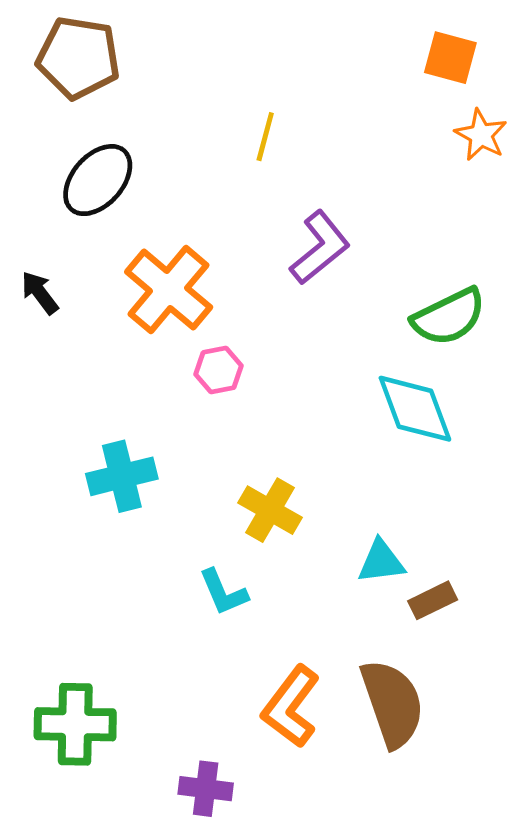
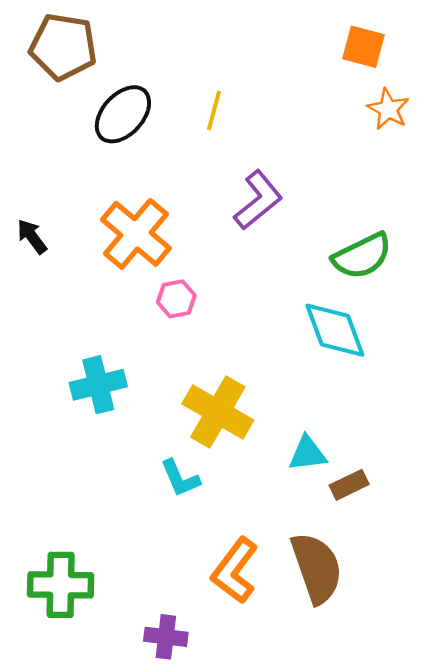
black ellipse: (98, 180) -> (123, 114), moved
yellow cross: (270, 510) -> (218, 412), size x1.4

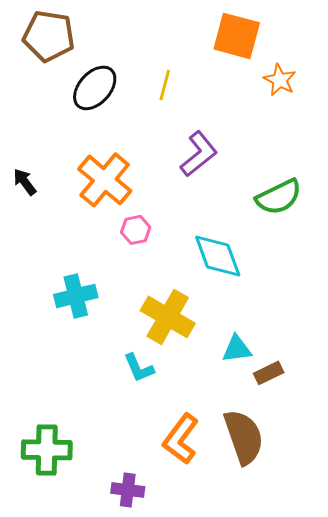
orange square: (363, 47) -> (237, 36), moved, size x1.4
orange star: (388, 109) -> (280, 80), moved
cyan diamond: (335, 330) -> (218, 256), moved

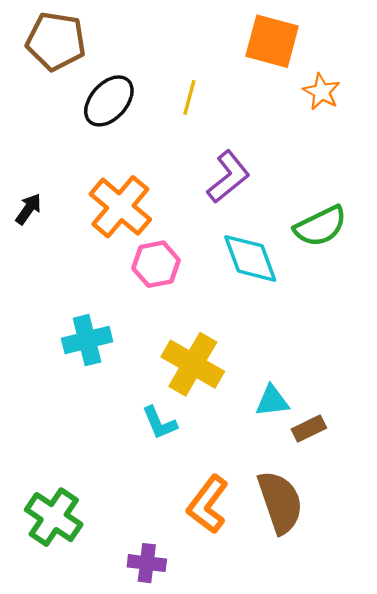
black arrow: (25, 182) -> (28, 209), turned 72
pink hexagon: (136, 230) -> (156, 264), size x1.4
cyan diamond: (218, 256) -> (250, 258), moved
green cross: (47, 450) -> (54, 517), turned 33

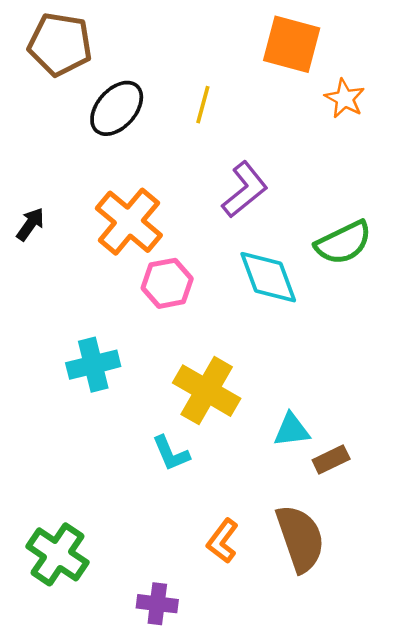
orange L-shape: (208, 504) -> (223, 541), size x0.7

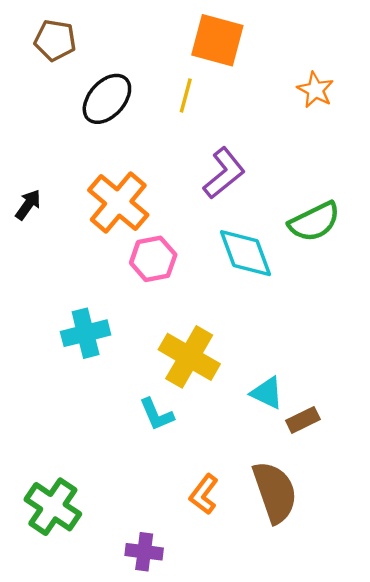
brown pentagon: (60, 44) -> (55, 40), size x0.7
orange square: (292, 44) -> (217, 40), moved
cyan triangle: (292, 430) -> (267, 393), turned 33

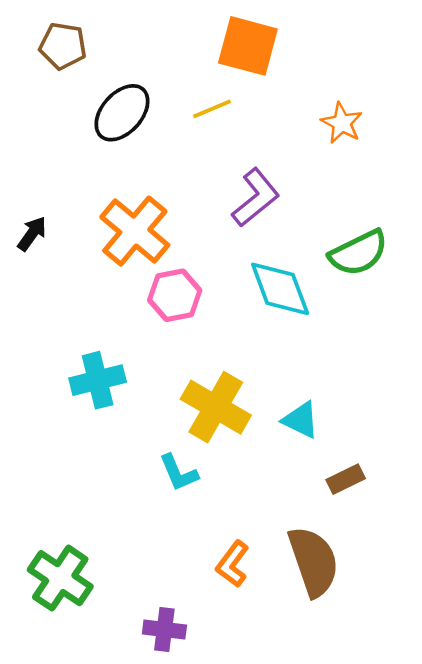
orange star: (315, 90) -> (342, 123), moved
yellow line: (186, 95) -> (212, 109), turned 52
cyan triangle: (267, 393) -> (301, 420), moved

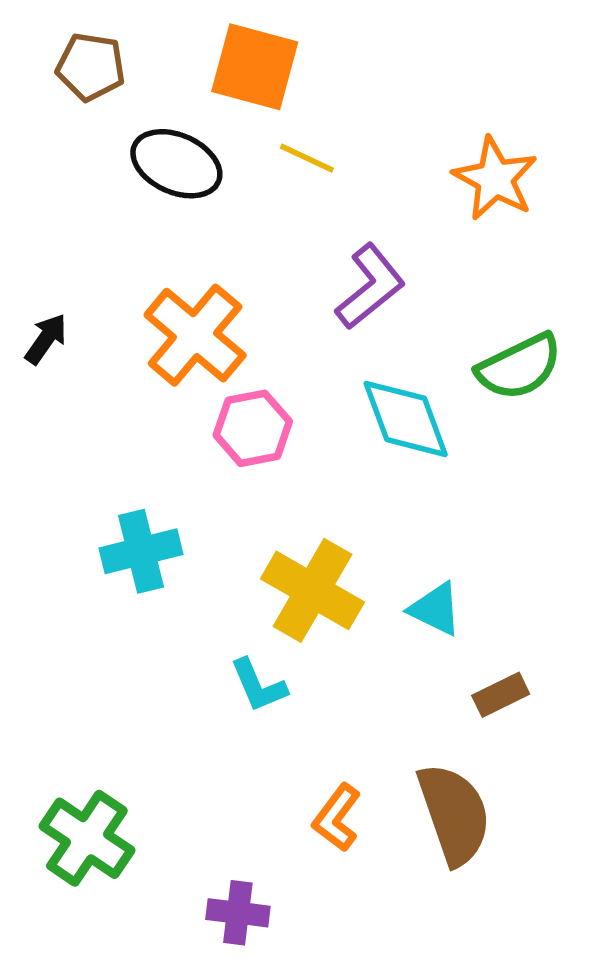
orange square: (248, 46) -> (255, 67), moved
yellow line: (212, 109) -> (307, 158), turned 48
black ellipse: (122, 113) -> (176, 164), turned 72
orange star: (342, 123) -> (495, 179), size x1.4

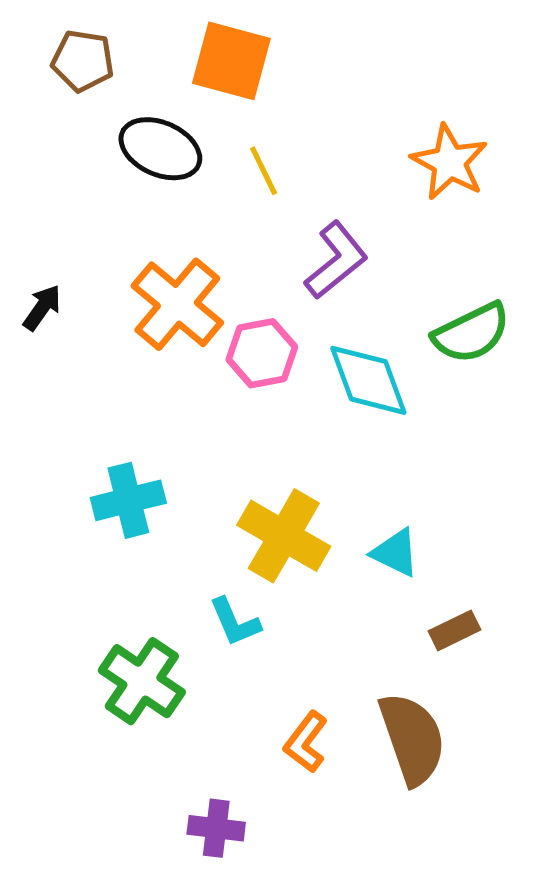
yellow line: (307, 158) -> (264, 171), moved, turned 39
pink hexagon: (253, 428) -> (262, 353), moved
green cross: (87, 838) -> (142, 681), moved

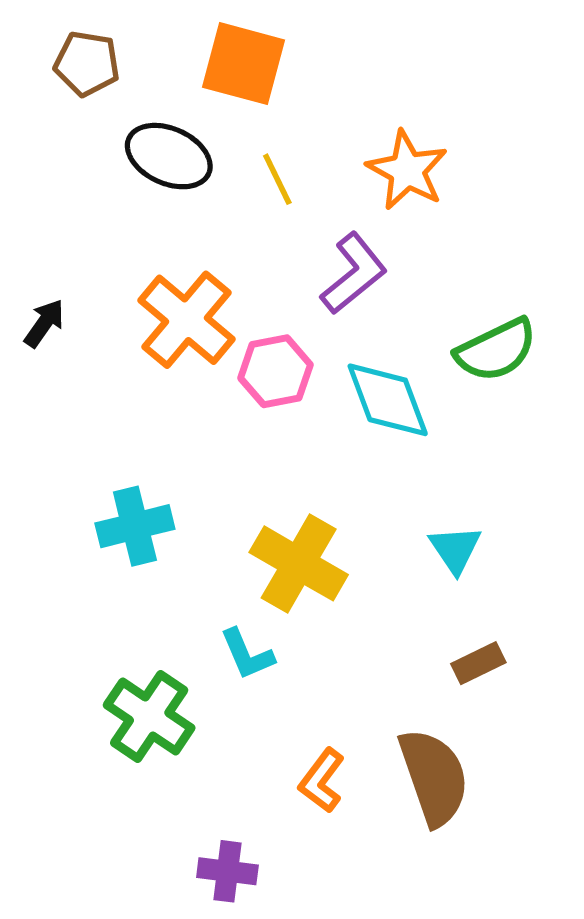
orange star: (449, 162) -> (407, 170), moved
cyan triangle: (395, 553) -> (455, 549), moved, turned 30

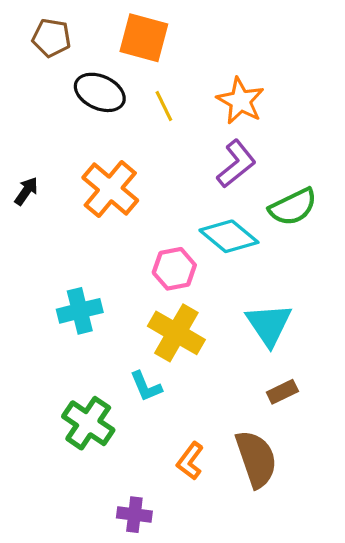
purple L-shape: (354, 273) -> (236, 164), moved
pink hexagon: (276, 371) -> (174, 269), moved
cyan diamond: (388, 400) -> (229, 236), turned -30
cyan triangle: (455, 549) -> (269, 324), size x1.5

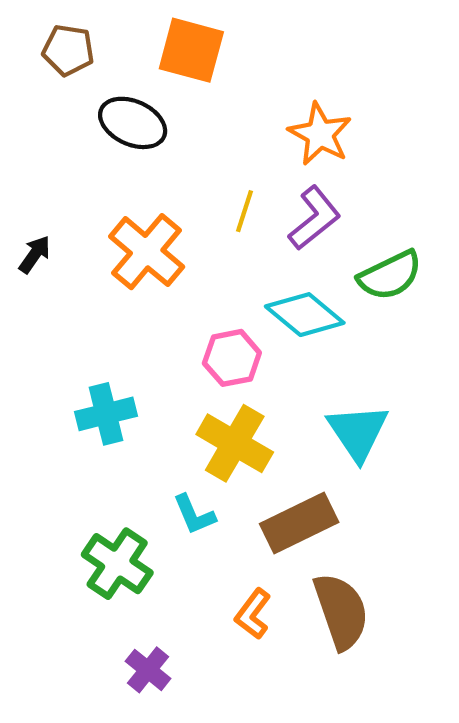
yellow line: (164, 106) -> (245, 211), moved, turned 44
brown rectangle: (282, 392) -> (299, 523), moved, size x1.8
purple cross: (134, 515) -> (148, 670), moved, turned 32

